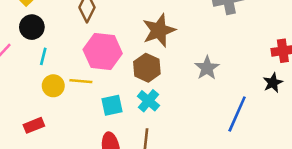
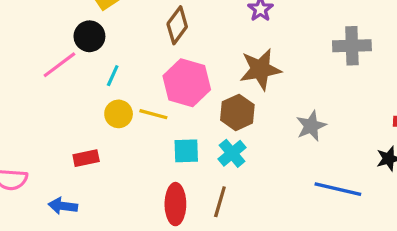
black circle: (32, 27) -> (89, 36), moved
blue line: (237, 114) -> (338, 189), turned 69

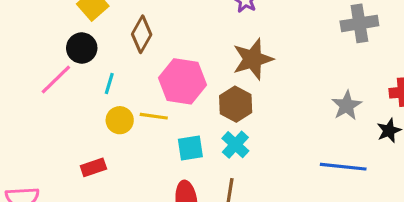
brown diamond: (177, 25) -> (142, 34), moved
gray cross: (352, 46) -> (359, 23), moved
gray star: (311, 126) -> (347, 106), moved

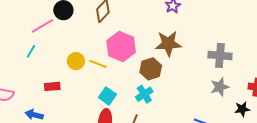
gray cross: (359, 23) -> (220, 56), moved
cyan line: (109, 83) -> (31, 51), moved
cyan square: (190, 148) -> (107, 96), moved, turned 30

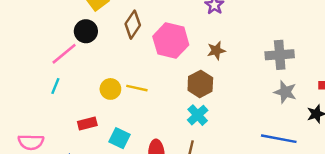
brown star: (168, 44) -> (216, 51), size x0.6
pink hexagon: (121, 47) -> (171, 41), moved
gray star: (220, 87) -> (285, 92), turned -30
cyan square: (107, 96) -> (120, 138), moved

